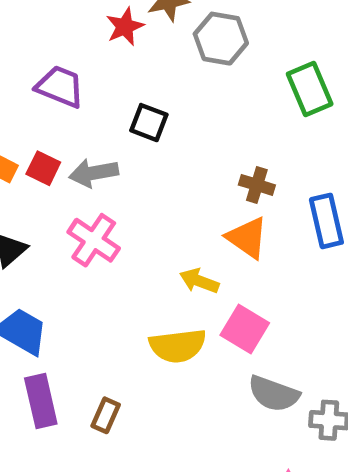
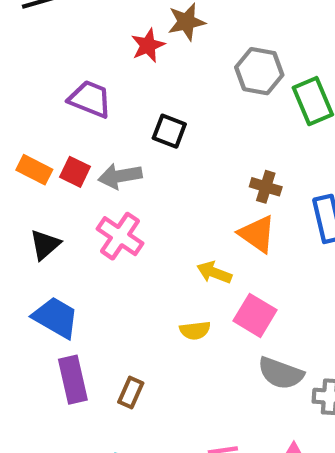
gray hexagon: (221, 39) -> (259, 71), moved
yellow semicircle: (178, 346) -> (195, 330), size x0.6

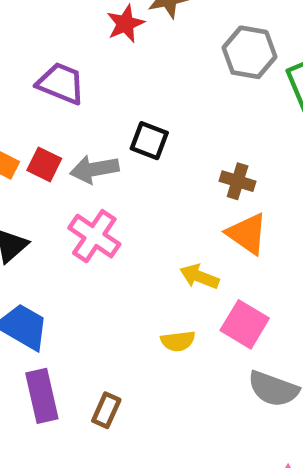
black square: (169, 131) -> (149, 141), moved
brown cross: (266, 187) -> (238, 181), moved

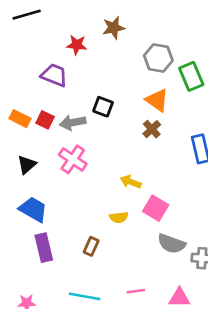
red star: (125, 24) -> (77, 45), moved, turned 30
brown cross: (238, 181) -> (152, 129), turned 30
orange triangle: (247, 234) -> (157, 100), moved
brown rectangle: (106, 410) -> (91, 246), moved

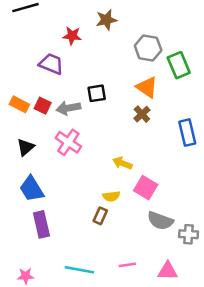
black square: (103, 107) -> (97, 93), turned -30
blue trapezoid: (33, 209) -> (32, 189), turned -152
brown rectangle: (91, 246) -> (100, 216), moved

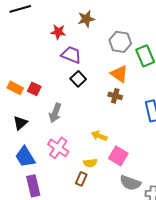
purple trapezoid: (51, 64) -> (71, 55), moved
black square: (97, 93) -> (78, 79), turned -35
gray arrow: (68, 108) -> (55, 113), moved, turned -60
brown cross: (142, 114) -> (115, 96), turned -32
pink cross: (68, 142) -> (58, 148), moved

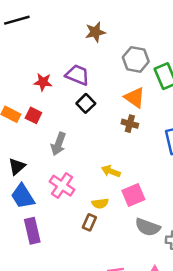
red star: (58, 32) -> (43, 82), moved
black triangle: (20, 123) -> (17, 167), moved
pink square: (118, 156) -> (133, 195), turned 36

